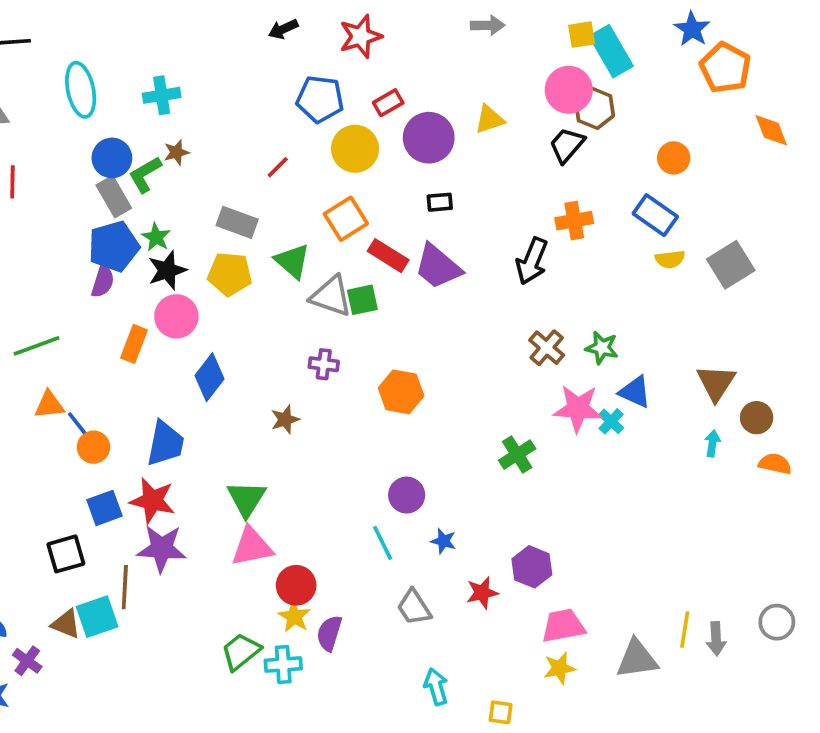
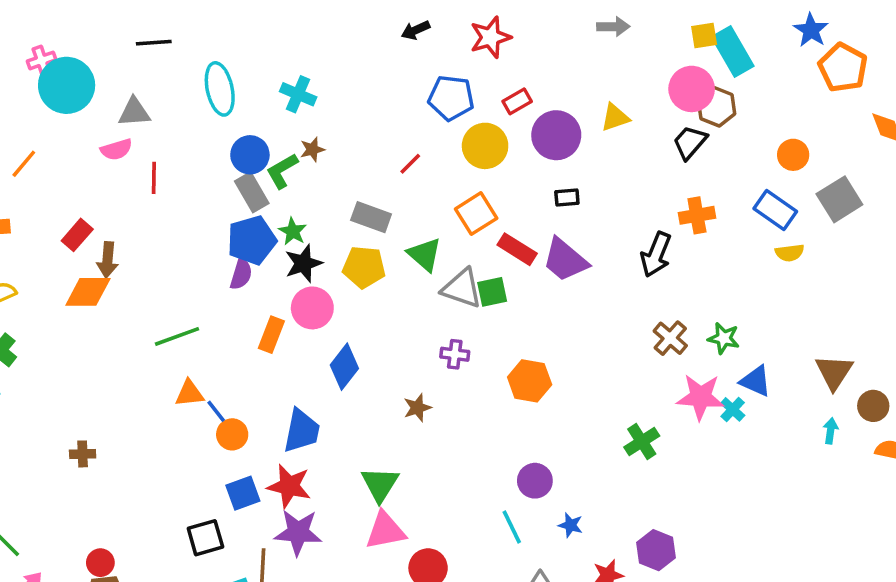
cyan cross: (162, 95) -> (298, 94), turned 32
gray square: (731, 265) -> (839, 199), moved

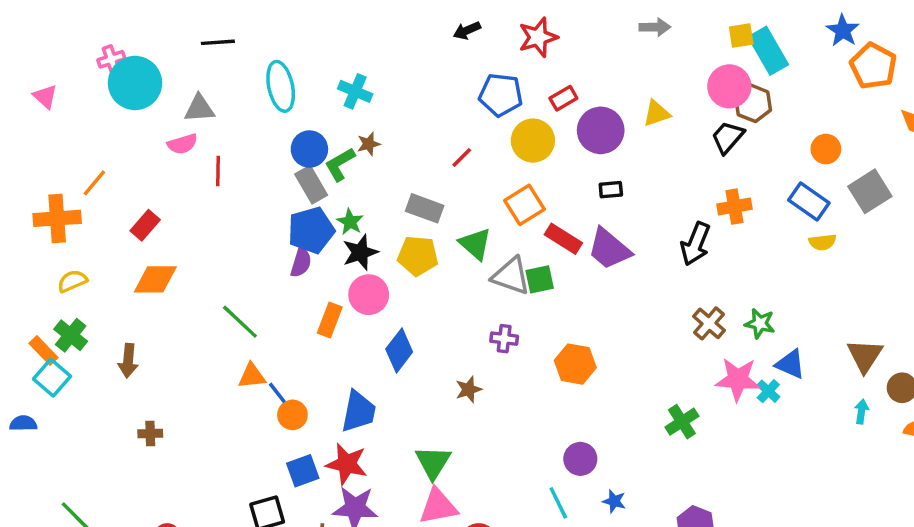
orange line: (24, 164) -> (94, 183), moved
brown arrow: (108, 260) -> (128, 361), moved
green line: (177, 336) -> (240, 322), turned 63

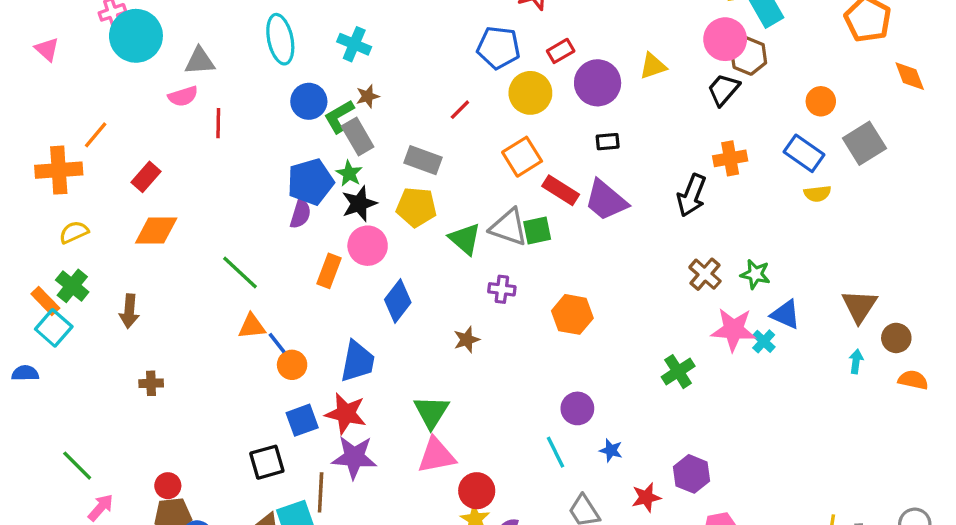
gray rectangle: (311, 185) -> (358, 137), moved
green triangle: (475, 244) -> (465, 239), moved

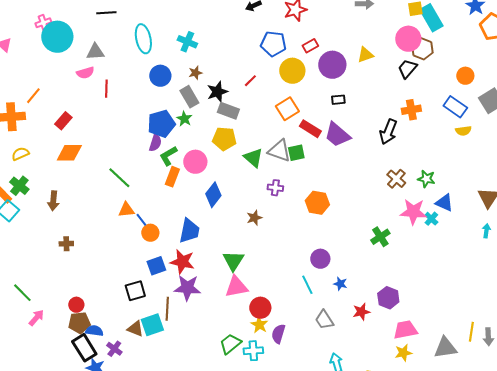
green L-shape: (339, 116) -> (168, 156), moved
black star: (359, 204) -> (217, 92), moved

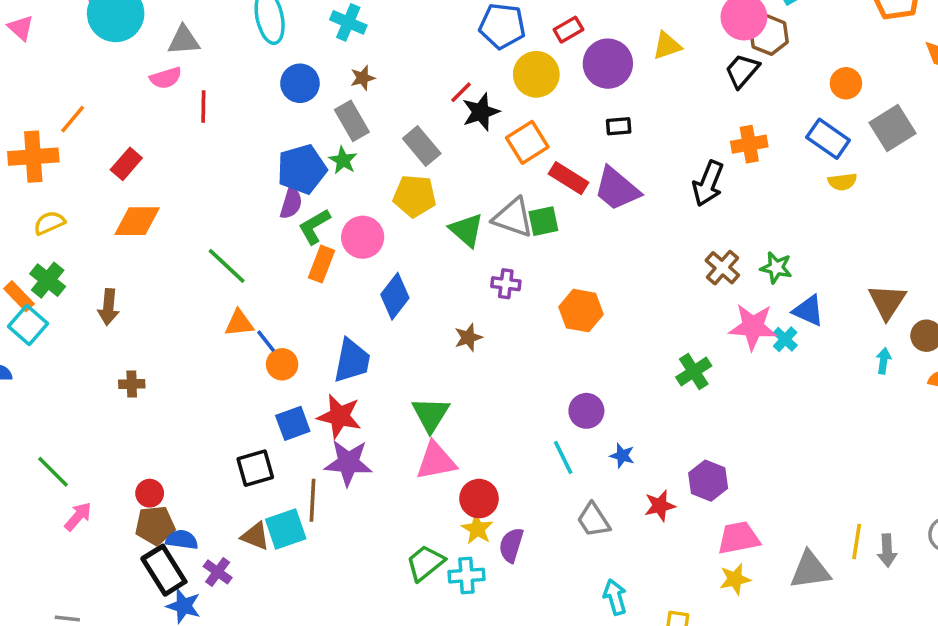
black star: (217, 92) -> (481, 112), moved
gray rectangle: (228, 111) -> (422, 146), turned 30

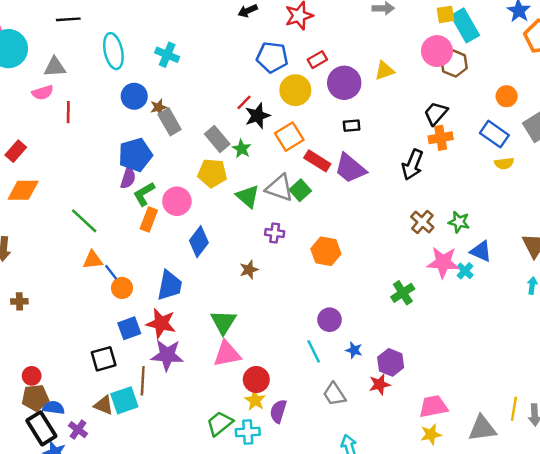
black trapezoid: (742, 71) -> (436, 113), moved
brown star: (363, 78) -> (159, 107), moved
green star: (343, 160) -> (242, 149), moved
green square: (543, 221) -> (300, 190), turned -30
purple hexagon: (708, 481) -> (391, 362), moved

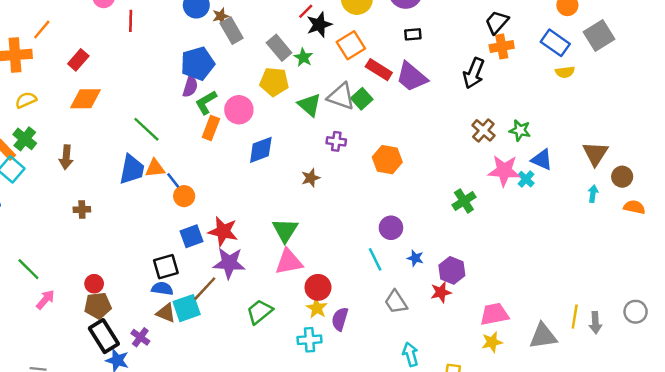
blue diamond: (199, 242) -> (261, 150), turned 32
blue trapezoid: (170, 285) -> (132, 169), moved
brown line: (143, 381) -> (205, 289), turned 40
blue semicircle: (54, 408) -> (162, 289), moved
green trapezoid: (220, 423) -> (260, 312), moved

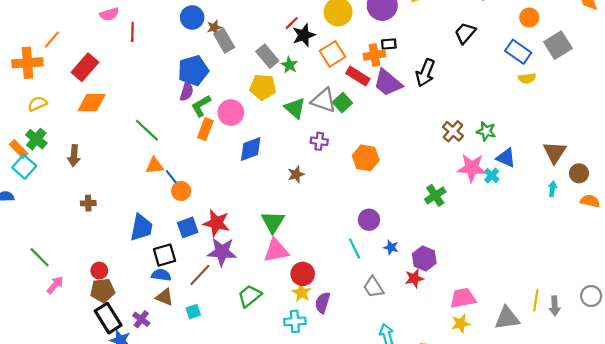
orange cross: (502, 46) -> (374, 55), moved
red rectangle: (78, 60) -> (85, 67), size x1.4
black arrow: (474, 73) -> (425, 73), moved
blue trapezoid: (132, 169) -> (141, 227), moved
cyan square: (187, 308) -> (193, 311), moved, size x0.6

